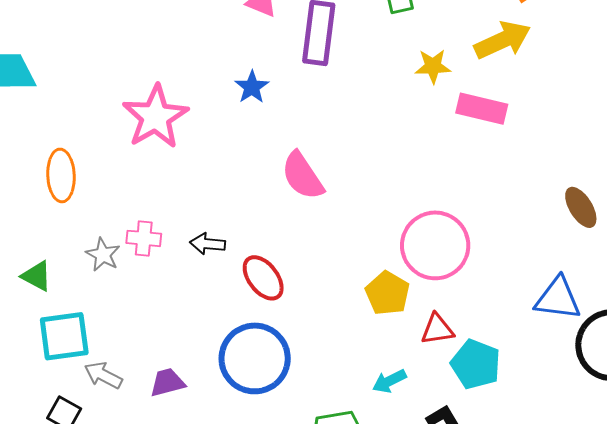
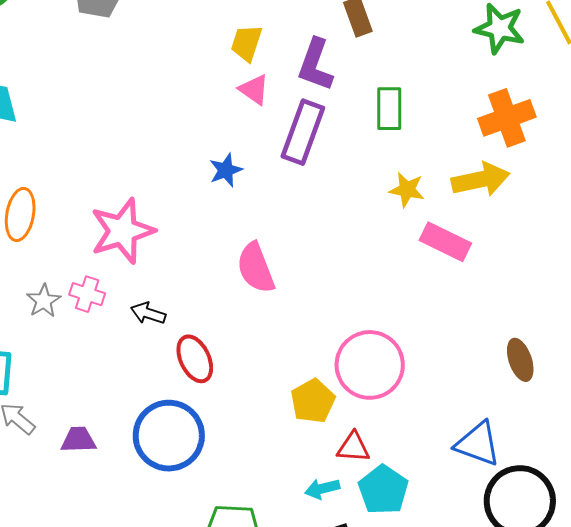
pink star: (155, 117) -> (122, 231), moved
cyan arrow: (389, 381) -> (322, 489), moved

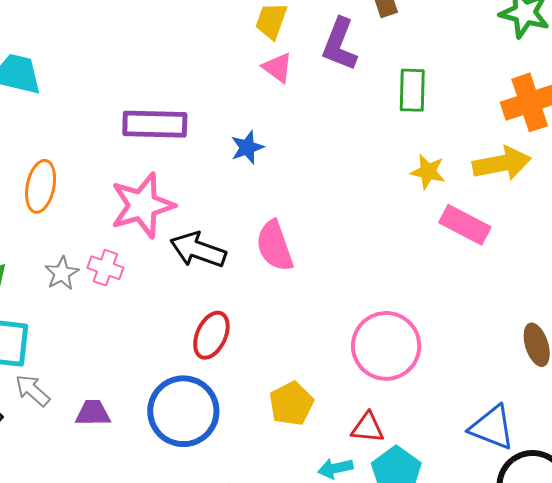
purple rectangle: (303, 132) -> (155, 124), moved, turned 70
black arrow: (148, 313) -> (198, 250), moved, size x1.6
red ellipse: (195, 359) -> (211, 335), turned 48
yellow pentagon: (313, 401) -> (291, 404), moved

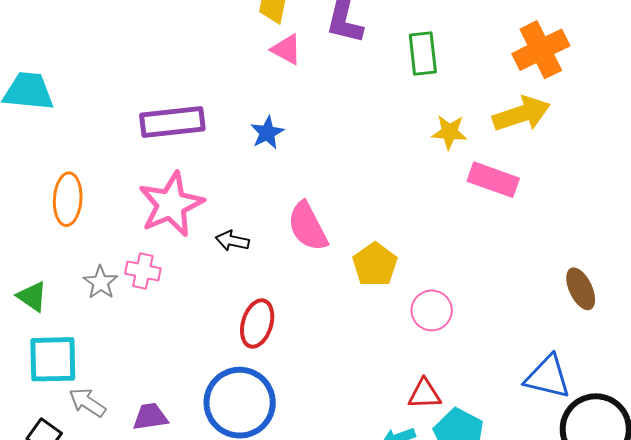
black arrow: (198, 250) -> (232, 241), size x0.6
pink circle: (386, 346) -> (432, 310), size x0.6
yellow pentagon: (291, 404) -> (375, 265), moved

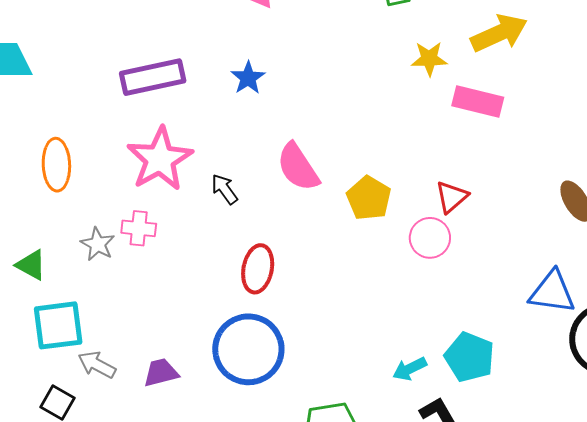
black arrow: (232, 241) -> (224, 189), turned 48
red triangle: (424, 394) -> (452, 197), moved, turned -33

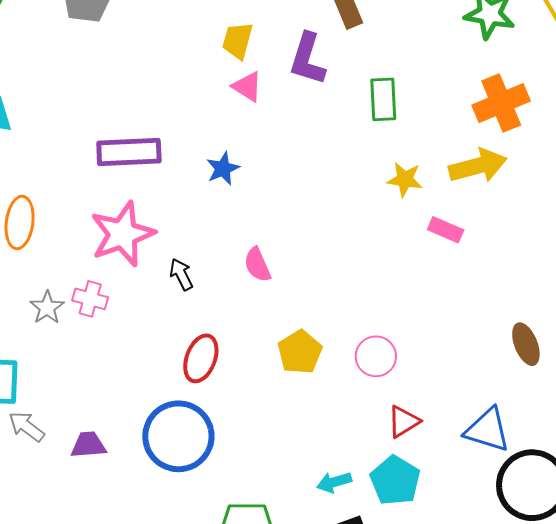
pink rectangle: (478, 101) -> (446, 230), size x0.7
pink semicircle: (298, 167) -> (257, 265), size x0.7
red triangle: (452, 197) -> (404, 421), moved
yellow pentagon: (369, 198) -> (300, 352), moved

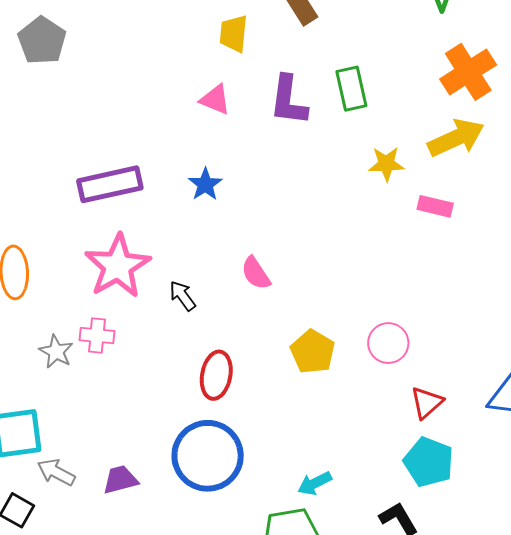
yellow trapezoid: (238, 41) -> (234, 34), moved
purple L-shape: (307, 59) -> (288, 100), moved
cyan arrow: (334, 482) -> (315, 483), moved

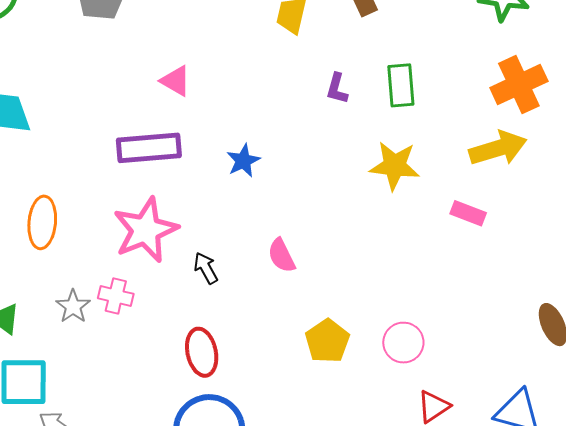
pink triangle: (215, 99) -> (176, 81), moved
purple L-shape: (288, 100) -> (337, 89), size x0.6
yellow star: (386, 164) -> (395, 166), moved, size x1.4
red ellipse: (216, 375) -> (202, 352), moved, turned -30

